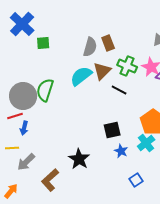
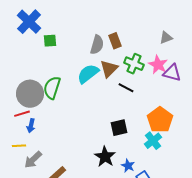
blue star: (121, 151) -> (128, 166), moved
black star: (79, 159) -> (105, 157), moved

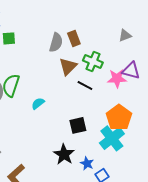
pink star: (158, 65) -> (117, 78), moved, turned -30
cyan semicircle: (88, 74) -> (38, 103), moved, size x0.6
cyan cross: (153, 141) -> (112, 138), size x1.4

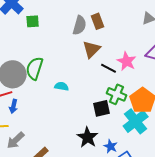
green cross: (93, 61) -> (117, 94), moved
pink star: (117, 78) -> (127, 61), moved, turned 30
cyan semicircle: (38, 103) -> (62, 86), turned 48

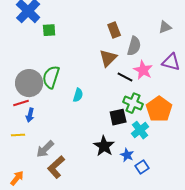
gray semicircle: (80, 25) -> (134, 46), moved
cyan semicircle: (62, 86) -> (78, 95), turned 96
cyan cross: (136, 121) -> (140, 130), moved, size x0.7
gray arrow: (16, 140) -> (45, 149), moved

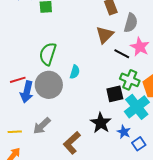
gray circle: (29, 83) -> (49, 85), moved
blue arrow: (30, 115) -> (27, 92), size x1.5
cyan cross: (140, 130) -> (137, 107), size x1.4
yellow line: (18, 135) -> (15, 132), moved
brown L-shape: (56, 167) -> (72, 143), moved

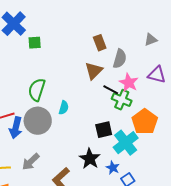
green cross: (130, 80) -> (122, 100), moved

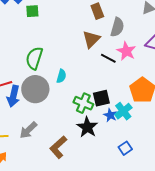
green cross: (122, 100) -> (83, 103), moved
cyan cross: (126, 143) -> (123, 111), size x0.7
blue star: (113, 168) -> (110, 115), moved

